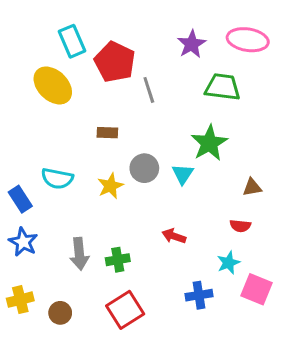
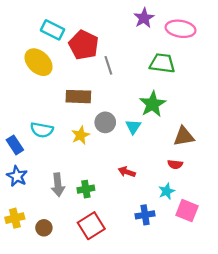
cyan rectangle: (72, 41) -> (53, 30), turned -40
purple star: (192, 44) -> (144, 18), moved
brown rectangle: (107, 133) -> (78, 97), size x1.6
brown triangle: (252, 187) -> (184, 136), size x1.5

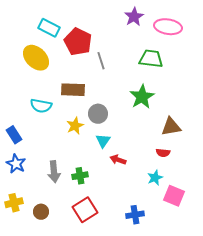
cyan triangle: (133, 127) -> (103, 141), moved
cyan semicircle: (42, 130) -> (41, 106), moved
blue cross: (145, 215) -> (135, 215), moved

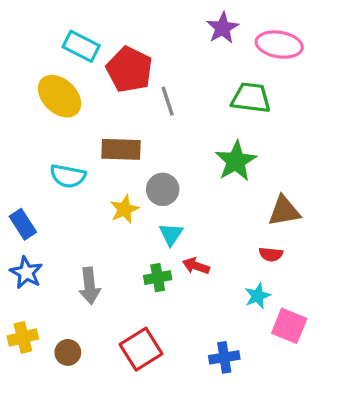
green cross: (80, 176) -> (158, 278), moved

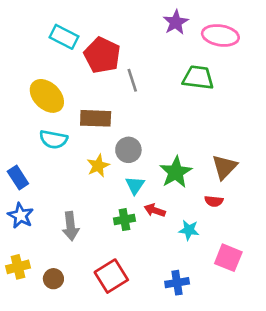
yellow ellipse: (59, 96) -> (47, 96), moved
green star: (236, 161) -> (176, 172), moved
brown triangle: (284, 211) -> (224, 167), turned -36
cyan star: (258, 296) -> (189, 230), moved, turned 30

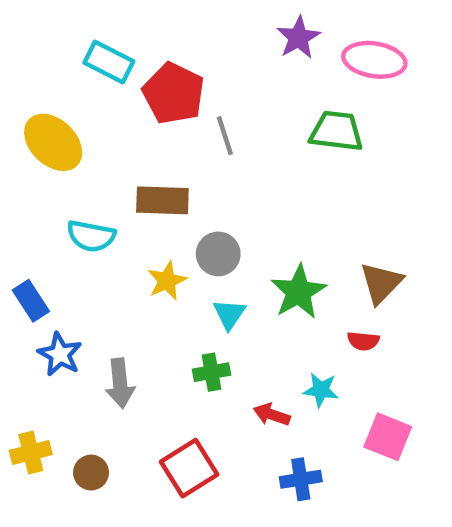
yellow ellipse: (47, 96) -> (53, 142), moved
red arrow: (155, 210) -> (272, 415), moved
blue star: (21, 216) -> (60, 354), moved

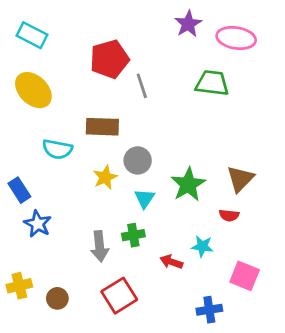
cyan rectangle: (109, 62) -> (32, 35), moved
red pentagon: (174, 93) -> (109, 59), turned 30
gray arrow: (120, 383) -> (100, 246), moved
blue cross: (301, 479) -> (209, 310), moved

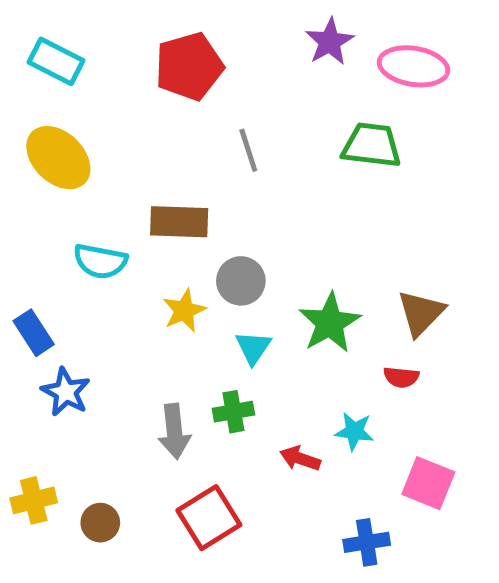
red pentagon: (109, 59) -> (189, 66), moved

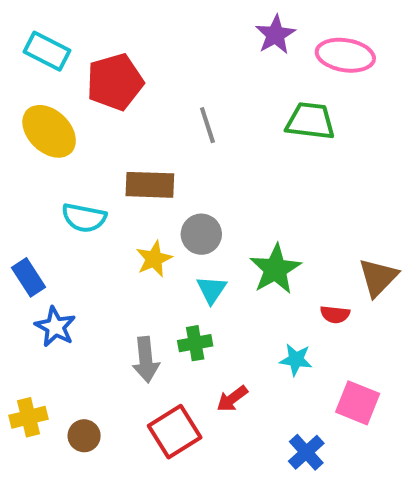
red pentagon: (189, 66) -> (115, 82), moved
brown triangle: (421, 313) -> (378, 277), moved
red arrow: (300, 458) -> (232, 399), moved, turned -56
blue cross: (367, 542) -> (306, 452), turned -33

